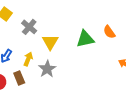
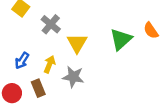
green triangle: (85, 39) -> (121, 39), turned -30
gray star: (47, 69) -> (73, 77), turned -30

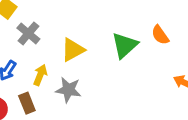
gray cross: (51, 24) -> (28, 33), moved
yellow triangle: (77, 43) -> (73, 50), turned 30

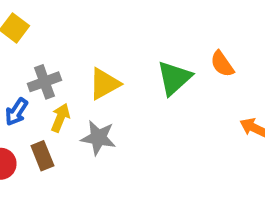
gray cross: (28, 33) -> (44, 82), moved, turned 30

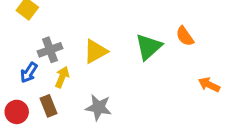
gray star: (98, 138) -> (98, 107), moved

